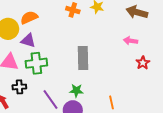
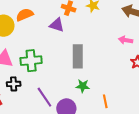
purple triangle: (28, 41) -> (57, 25), moved
green star: (76, 91) -> (83, 86), moved

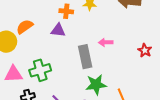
pink arrow: (126, 40) -> (106, 42), moved
green star: (83, 86) -> (96, 85), size x1.5

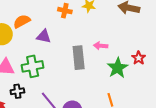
purple triangle: (58, 30) -> (44, 36), moved
green star: (96, 85) -> (118, 68), moved, turned -30

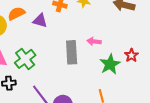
purple triangle: (44, 36) -> (40, 21), moved
green cross: (33, 66) -> (25, 59), turned -30

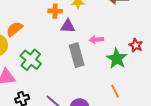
purple triangle: (40, 21) -> (68, 26), moved
green cross: (25, 59) -> (31, 60), moved

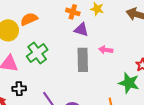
green star: (117, 59) -> (129, 83), moved, turned -30

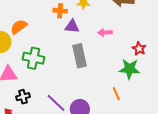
pink arrow: (106, 50) -> (105, 33), moved
green cross: (37, 53) -> (34, 58), turned -30

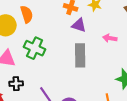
orange semicircle: (19, 27) -> (27, 14), turned 96

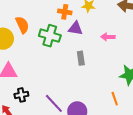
green cross: (35, 48) -> (50, 36), moved
gray rectangle: (80, 55) -> (81, 58), size x0.6

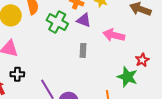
pink arrow: (108, 37) -> (114, 35), size x1.5

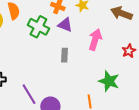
pink arrow: (114, 35) -> (95, 40), turned 95
red star: (142, 60) -> (129, 51), moved

